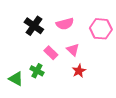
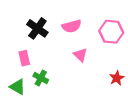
pink rectangle: (51, 53) -> (24, 58), moved, turned 32
red star: (79, 71) -> (117, 78), moved

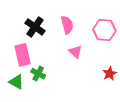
pink semicircle: (72, 26) -> (67, 25), turned -90
pink rectangle: (24, 58) -> (23, 55), size x1.5

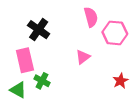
pink semicircle: (67, 25) -> (91, 17), moved
pink triangle: (75, 52) -> (83, 57), turned 40

